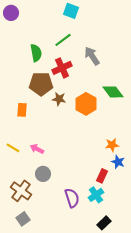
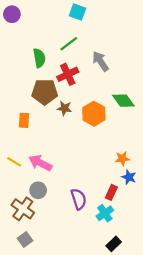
pink arrow: (37, 149) -> (40, 163), size x1.5
gray circle: (43, 174) -> (38, 190), moved
purple semicircle: (72, 198) -> (79, 199), moved

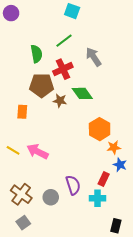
green diamond: (123, 101) -> (82, 93), moved
orange hexagon: (94, 114) -> (100, 129), moved
gray circle: (38, 190) -> (51, 197), moved
cyan cross: (105, 213) -> (98, 198), turned 35
black rectangle: (114, 244) -> (116, 226), moved, turned -32

